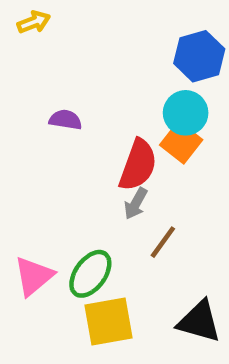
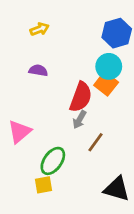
yellow arrow: (34, 22) -> (40, 29), moved
pink triangle: (34, 276) -> (20, 132), moved
yellow square: (109, 321) -> (44, 185), moved, size x0.6

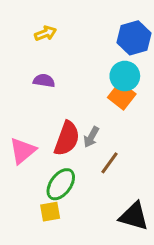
red semicircle: (81, 97) -> (67, 139), moved

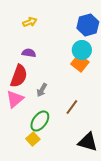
gray arrow: (91, 137) -> (42, 90), moved
red semicircle: (67, 139) -> (19, 76), moved
yellow square: (50, 212) -> (33, 139), turned -32

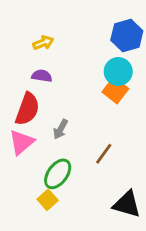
yellow arrow: (30, 22) -> (43, 43), moved

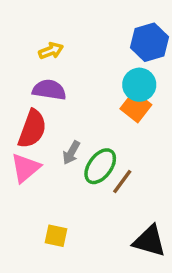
purple semicircle: (42, 76) -> (49, 90), size x1.4
green ellipse: (58, 174) -> (100, 166), moved
yellow square: (48, 200) -> (56, 236), turned -36

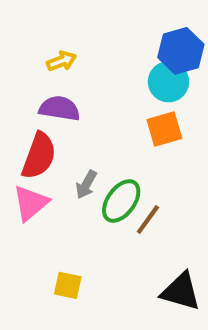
cyan circle: (139, 85) -> (168, 82), moved
orange square: (136, 107) -> (164, 129), turned 36

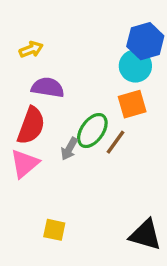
yellow arrow: (62, 61) -> (31, 49), moved
green ellipse: (121, 201) -> (92, 131), moved
brown line: (148, 219) -> (116, 142), moved

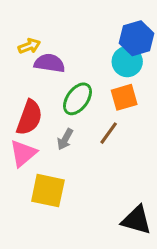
purple semicircle: (48, 87) -> (50, 63), moved
green ellipse: (92, 131) -> (78, 99), moved
yellow square: (54, 230) -> (48, 191), moved, size x1.6

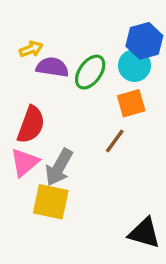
green ellipse: (78, 99) -> (90, 72), moved
gray arrow: (65, 139) -> (59, 167), moved, size x1.6

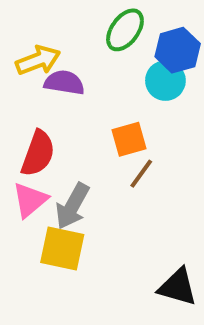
yellow arrow: (31, 49) -> (38, 60), size x1.5
green ellipse: (90, 72) -> (125, 30), moved
orange square: (131, 103) -> (129, 139), moved

